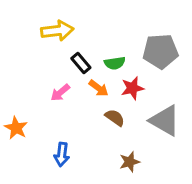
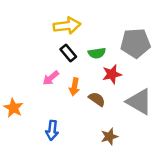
yellow arrow: (57, 31) -> (67, 26), moved
orange arrow: (99, 88) -> (74, 87), moved, turned 63

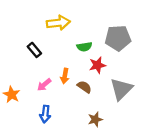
black rectangle: (68, 53) -> (34, 50), moved
pink arrow: (51, 78) -> (44, 85), moved
gray triangle: (139, 102) -> (121, 89), turned 45

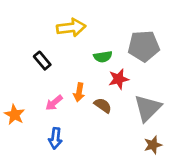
brown star: (95, 119) -> (153, 145), moved

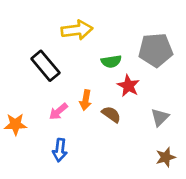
black rectangle: (42, 61) -> (45, 66), size x1.5
red star: (119, 79) -> (128, 86), turned -30
gray triangle: (148, 108) -> (160, 117), size x0.6
orange star: (14, 115) -> (15, 124), turned -30

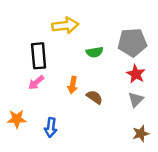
black rectangle: (45, 66) -> (39, 56), turned 35
red star: (128, 86) -> (136, 74), moved
pink arrow: (58, 111) -> (36, 83), moved
orange star: (15, 124) -> (17, 119), moved

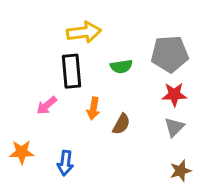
black rectangle: (39, 56) -> (72, 71), moved
red star: (136, 74) -> (174, 94), turned -30
brown semicircle: (94, 97) -> (121, 124), turned 84

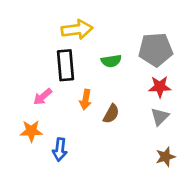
orange star: (22, 152) -> (31, 131), moved

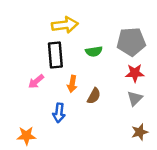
orange star: (31, 131) -> (26, 136), moved
blue arrow: (60, 150) -> (59, 113), moved

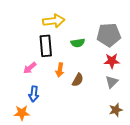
blue arrow: (59, 113) -> (34, 94), moved

